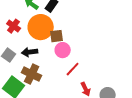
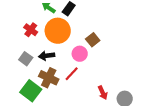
brown square: (57, 36) -> (93, 40), moved, turned -32
red line: (73, 69) -> (72, 74), moved

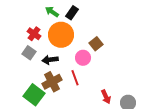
gray square: (26, 59) -> (29, 53), moved
red line: (72, 74) -> (75, 78), turned -63
brown cross: (49, 78) -> (52, 82), turned 36

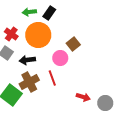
green arrow: (52, 12) -> (29, 12), turned -40
red arrow: (106, 97) -> (83, 97), turned -48

